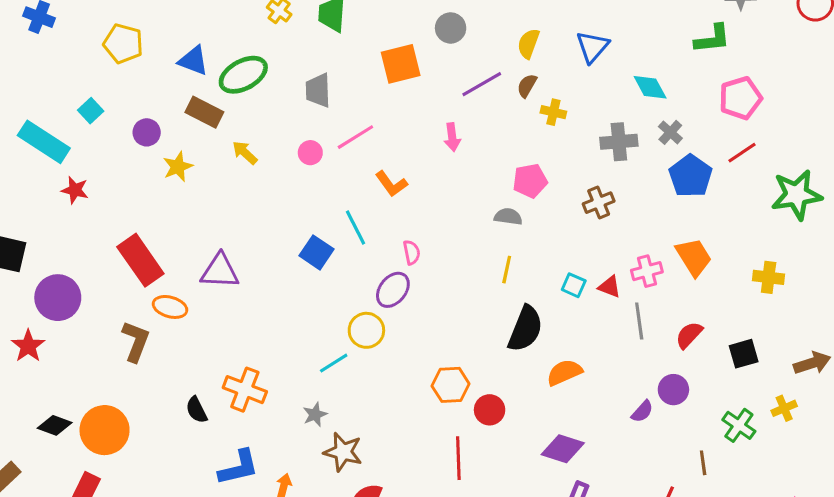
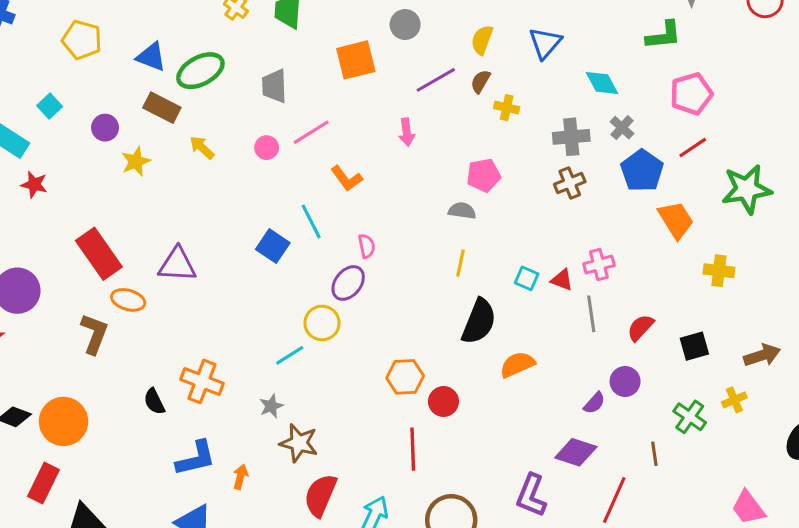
brown cross: (599, 203) -> (570, 183), moved
orange trapezoid: (694, 257) -> (676, 220), moved
purple diamond: (563, 449) -> (576, 452), moved

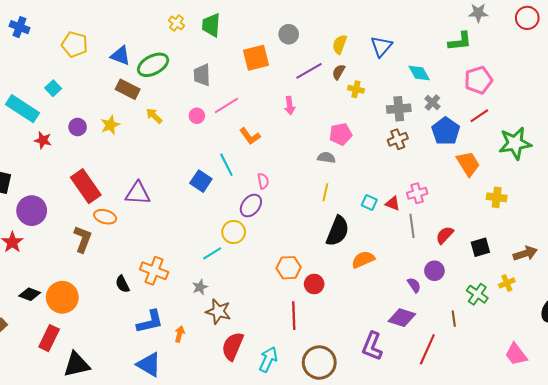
purple circle: (105, 128) -> (78, 127), moved
purple semicircle: (594, 403) -> (414, 285), turned -77

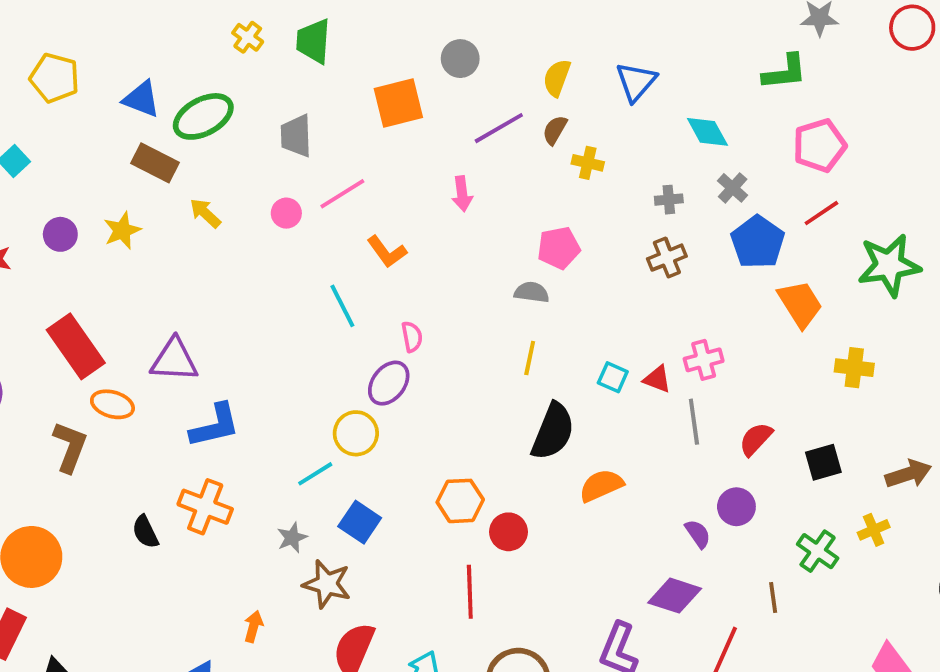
gray cross: (399, 109) -> (669, 200), size x0.6
blue square: (201, 181) -> (360, 522), moved
blue L-shape: (150, 322) -> (215, 426), moved

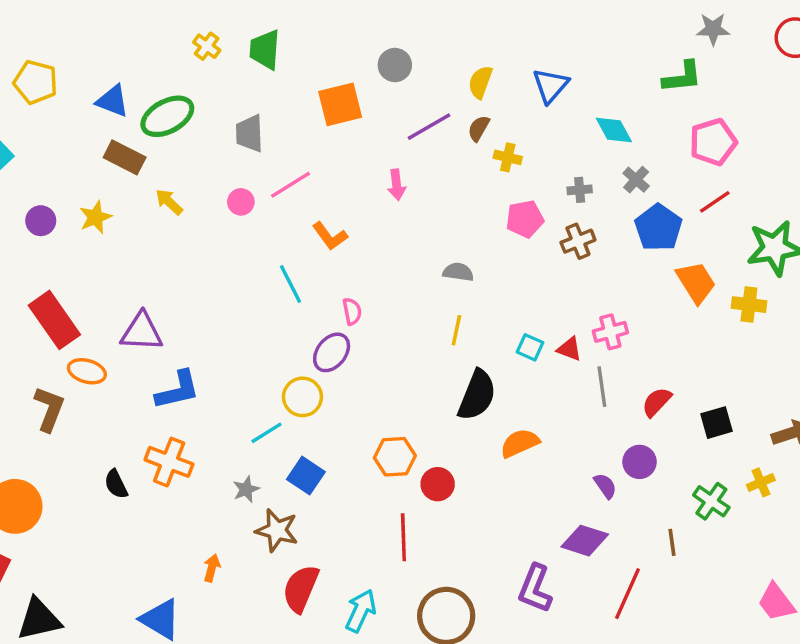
pink pentagon: (559, 248) -> (525, 219), moved
yellow cross: (854, 368) -> (749, 305), moved

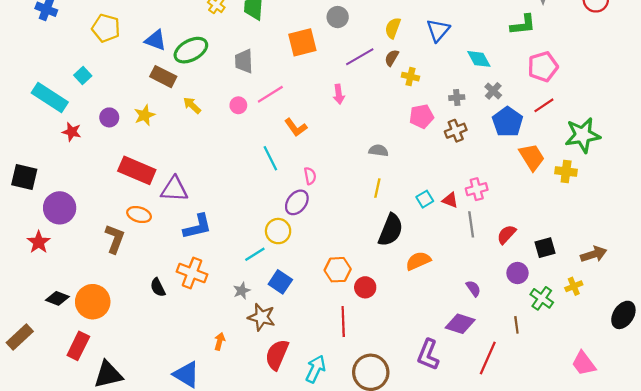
red rectangle: (54, 320) -> (137, 170), moved, turned -32
cyan square: (530, 347) -> (425, 199), turned 35
purple circle: (639, 462) -> (517, 273), moved

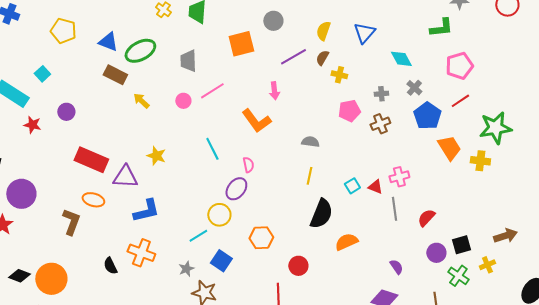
yellow star: (145, 115) -> (156, 156), moved, turned -30
orange L-shape: (296, 127) -> (256, 121), moved, size x1.4
black square: (545, 248) -> (461, 245), moved
orange hexagon: (338, 270) -> (261, 238), moved

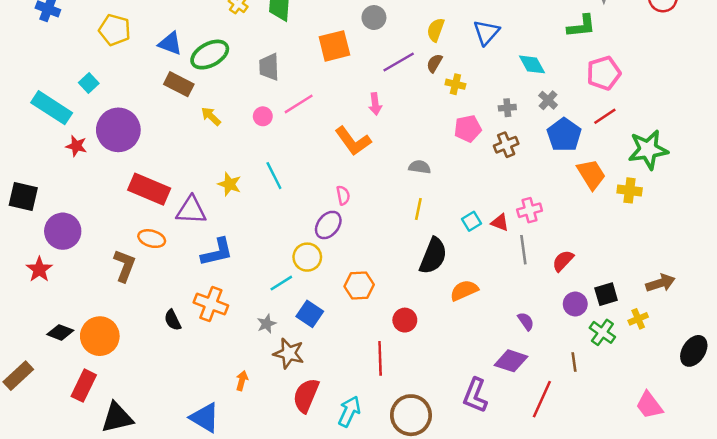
purple circle: (66, 112) -> (118, 130), size x2.0
cyan line: (212, 149) -> (274, 176), moved

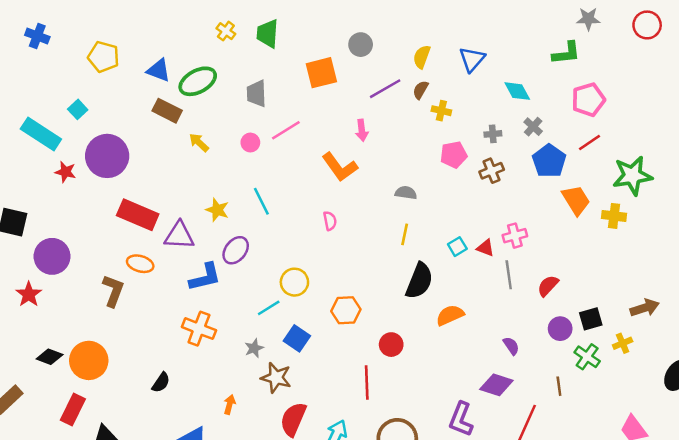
purple ellipse: (328, 225) -> (236, 250), moved
black semicircle: (173, 320) -> (161, 382), moved, turned -120

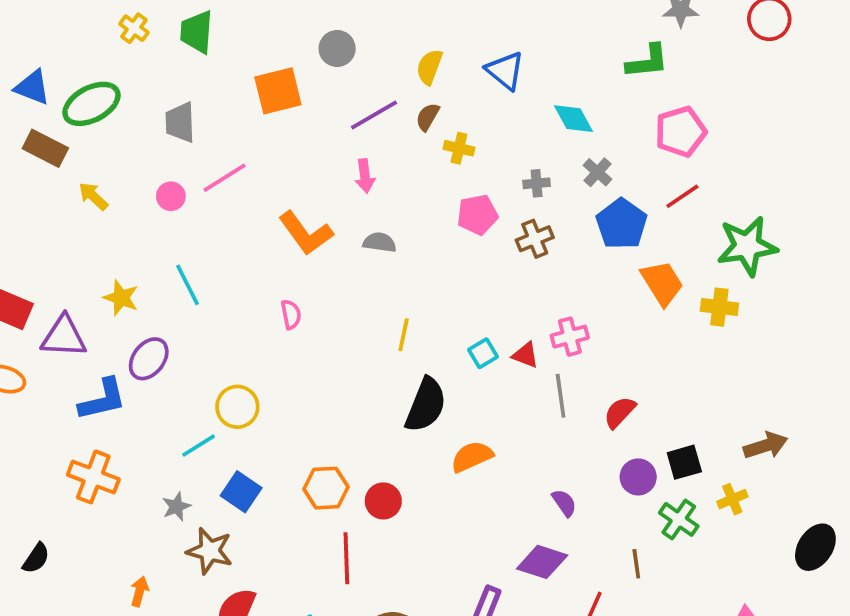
blue triangle: (472, 59) -> (505, 71), turned -32
pink arrow: (362, 130) -> (365, 176), moved
gray semicircle: (406, 193) -> (380, 242), moved
orange hexagon: (346, 310) -> (326, 488), moved

